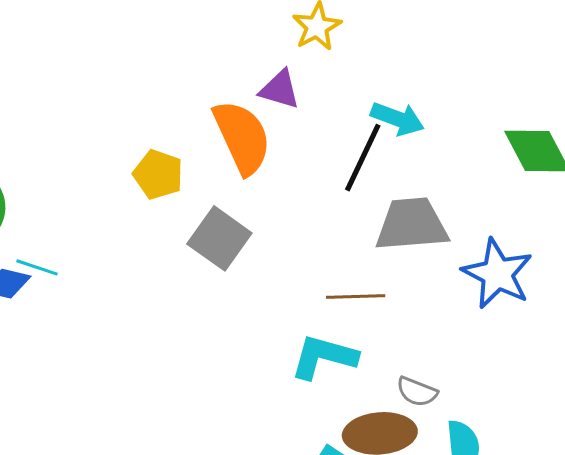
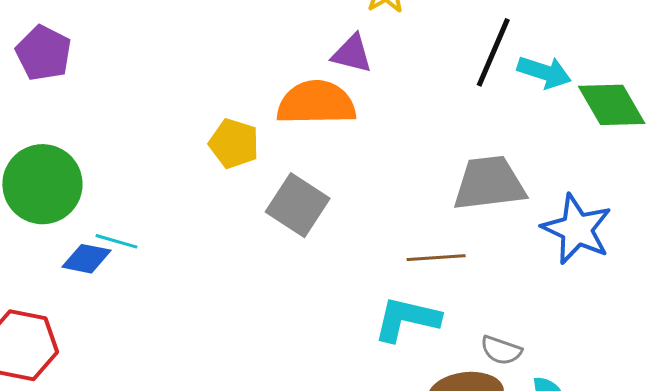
cyan arrow: (398, 119) -> (544, 72), moved
orange semicircle: (242, 137) -> (316, 103), turned -64
black line: (363, 158) -> (493, 52), moved

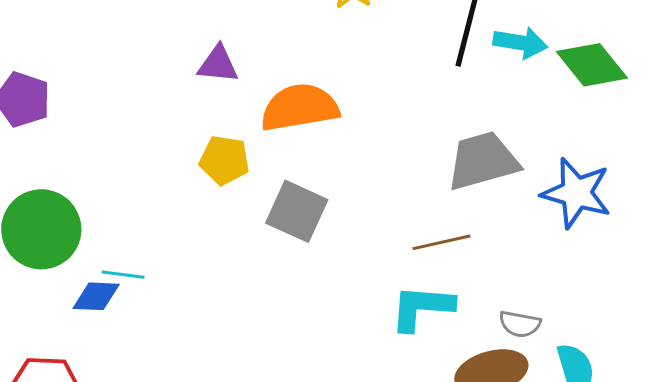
purple triangle: (352, 54) -> (218, 64), moved

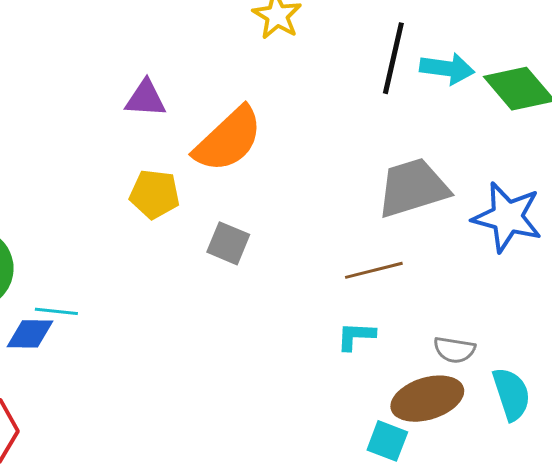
orange semicircle: (300, 108) -> (228, 139), turned 148
gray square: (297, 211) -> (228, 243), size x0.7
cyan L-shape: (422, 308) -> (356, 336), size x0.6

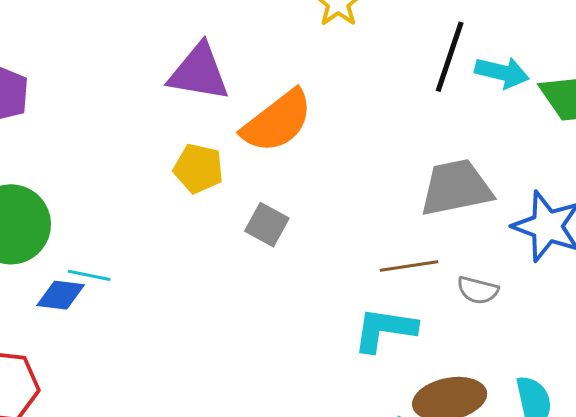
purple triangle: (145, 99) -> (199, 72), size x1.5
cyan L-shape: (356, 336) -> (385, 330), size x1.6
gray semicircle: (454, 350) -> (478, 290), moved

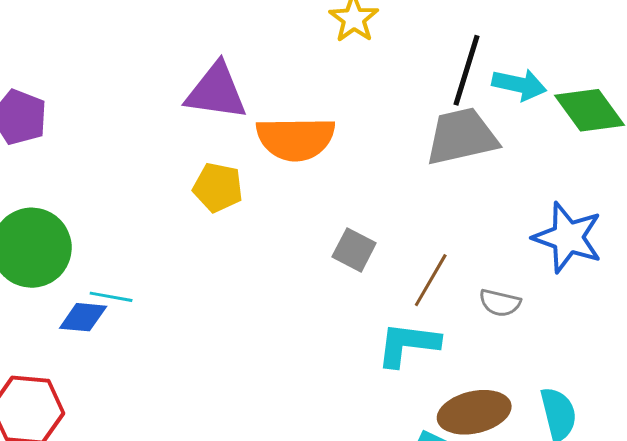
orange semicircle: (277, 121) -> (296, 139), turned 38
gray trapezoid: (456, 188) -> (462, 137), moved
gray square: (267, 225) -> (354, 250), moved
brown line: (409, 266) -> (431, 280), turned -50

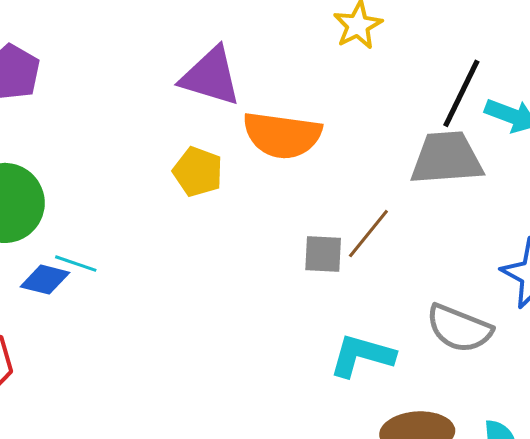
gray square: (354, 250) -> (323, 254), turned -33
brown line: (431, 280) -> (368, 234), moved
gray semicircle: (500, 303) -> (459, 328), size x1.6

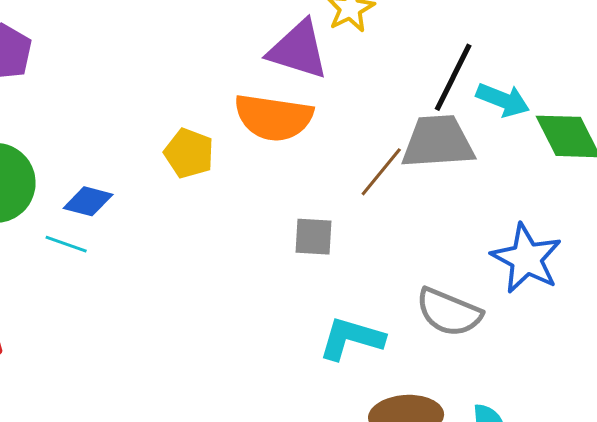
purple triangle: (211, 76) -> (298, 50), moved
brown line: (368, 234) -> (381, 172), moved
blue diamond: (45, 280) -> (88, 201), moved

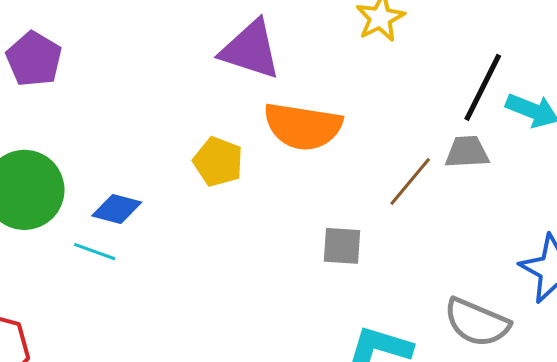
purple triangle: (298, 50) -> (251, 50), moved
gray trapezoid: (438, 142) -> (467, 152), size x0.6

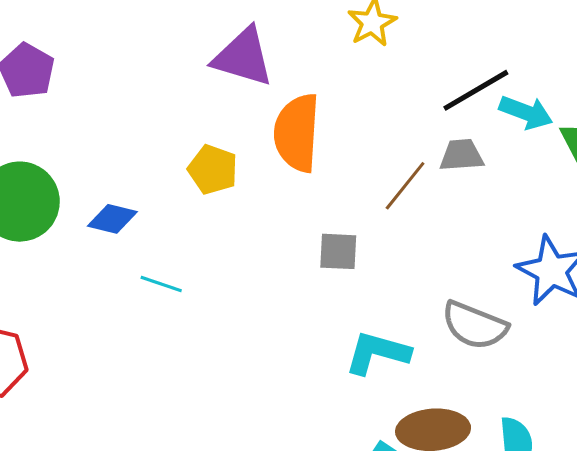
black line: (483, 87) -> (476, 90), turned 34
orange semicircle: (303, 126) -> (297, 133), turned 86
cyan line: (95, 252) -> (161, 284), moved

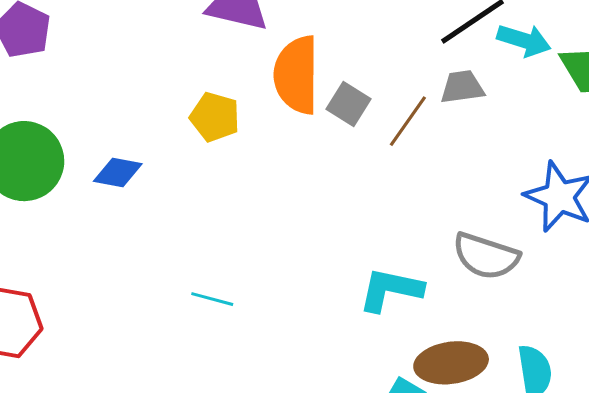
gray square: (338, 251) -> (348, 104), moved, turned 33
cyan line: (161, 284) -> (212, 299), moved

